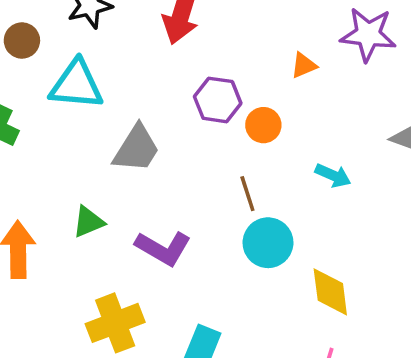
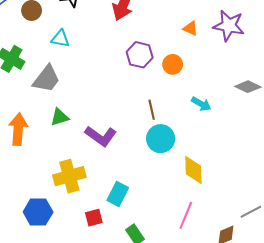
orange triangle: (304, 65) -> (190, 28), moved, turned 42
cyan triangle: (77, 85) -> (60, 39), size x0.6
orange circle: (263, 125) -> (173, 64), moved
gray trapezoid: (136, 149) -> (46, 79), moved

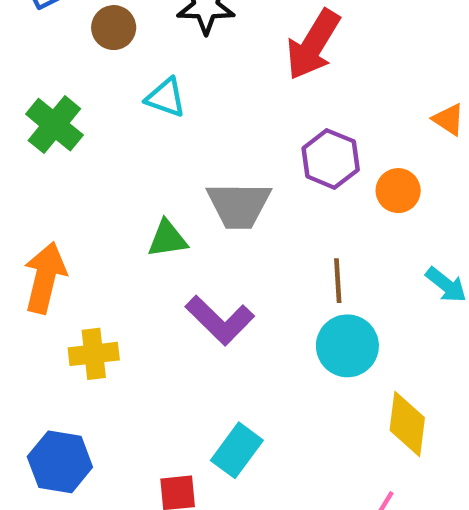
gray trapezoid: (46, 79) -> (239, 205), moved, turned 44
green triangle: (60, 117) -> (167, 239), moved
yellow cross: (69, 176) -> (94, 354), moved, size x0.7

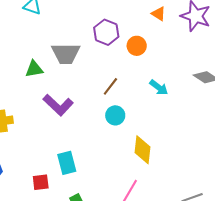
brown line: (338, 281) -> (110, 86), turned 42
cyan circle: (347, 346) -> (115, 115), size x0.7
cyan rectangle: (237, 450) -> (67, 163), turned -50

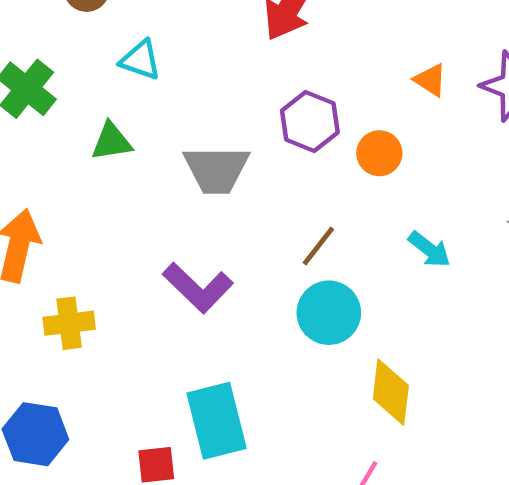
green triangle: (34, 69) -> (111, 142), moved
cyan circle: (115, 115) -> (329, 313), size x1.4
cyan rectangle: (67, 163) -> (217, 421), size x1.4

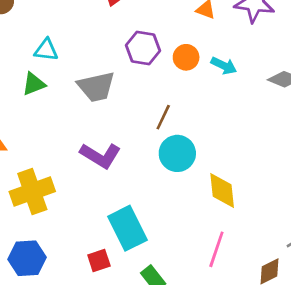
cyan triangle: (141, 60) -> (46, 50), moved
cyan arrow: (429, 249) -> (224, 66), moved
yellow cross: (69, 323) -> (32, 192), size x1.5

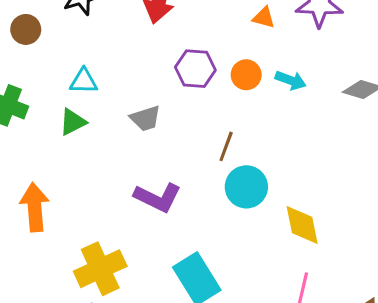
gray trapezoid: (96, 87) -> (145, 118), size x0.7
yellow cross: (32, 192) -> (100, 269), moved

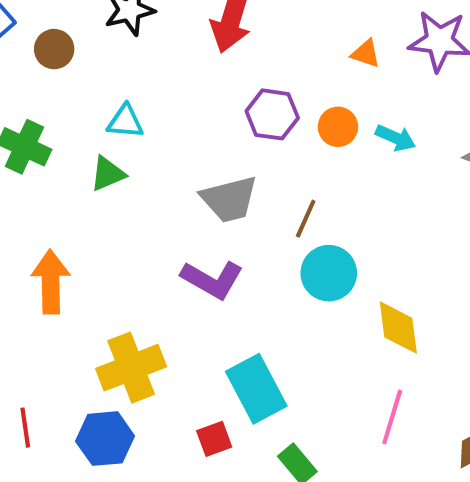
gray trapezoid: (145, 118) -> (229, 199), moved, size x1.4

